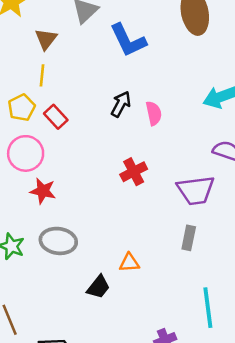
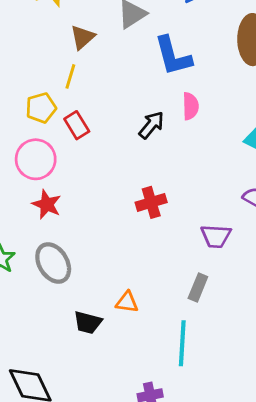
pink semicircle: (154, 113) -> (190, 106), moved
purple trapezoid: (196, 190) -> (216, 236), size x0.7
gray ellipse: (58, 241) -> (53, 263), turned 40
black trapezoid: (98, 287) -> (88, 322), turned 55
cyan line: (208, 308) -> (182, 343), moved

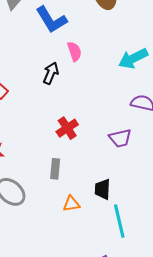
gray rectangle: (198, 287) -> (55, 169), moved
black trapezoid: (88, 322) -> (102, 189), moved, turned 95

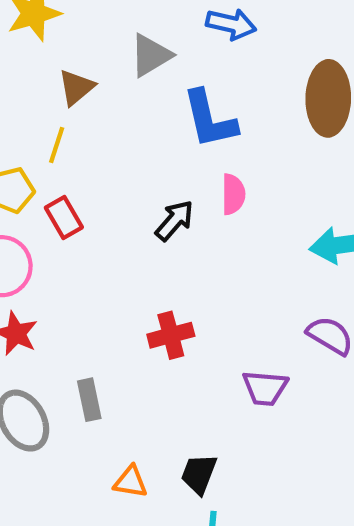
gray rectangle: (55, 169) -> (89, 400), moved, turned -36

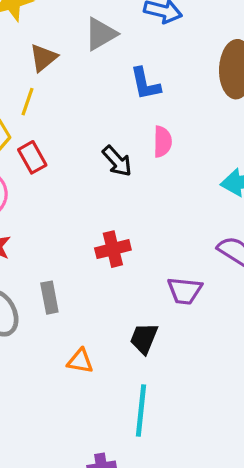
blue L-shape: (210, 119) -> (145, 84), size x0.7
black arrow: (174, 221) -> (117, 161), turned 96
black trapezoid: (199, 474) -> (144, 338), moved

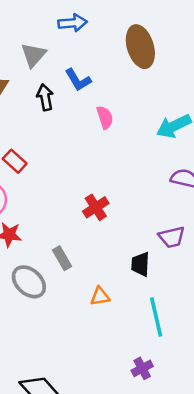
black arrow: (117, 161) -> (45, 97), moved, turned -130
purple trapezoid: (185, 291) -> (172, 237), moved

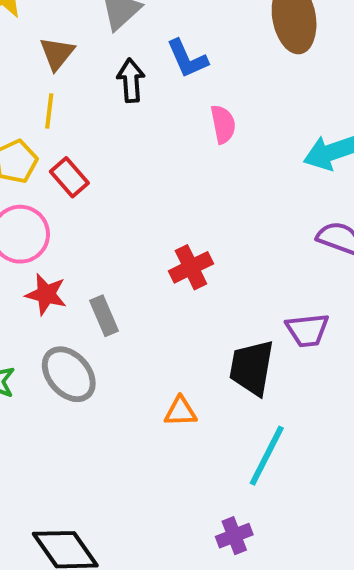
gray rectangle: (62, 258) -> (104, 316), moved
black trapezoid: (140, 264) -> (252, 368), size x1.4
cyan line: (156, 317) -> (267, 456), turned 33

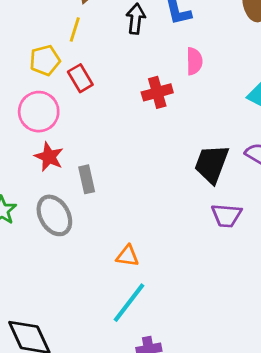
red cross: (191, 267) -> (157, 92), moved
black trapezoid: (252, 368) -> (212, 164), moved
cyan line: (267, 456) -> (129, 303), moved

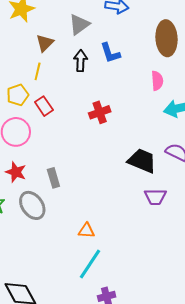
pink semicircle: (194, 61) -> (157, 81), moved
red star: (49, 157) -> (16, 172), moved
black trapezoid: (212, 164) -> (142, 161), turned 96

